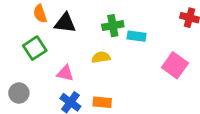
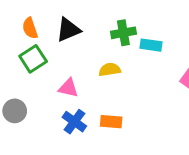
orange semicircle: (40, 14) -> (30, 28), moved
black triangle: (65, 23) -> (68, 30), turned -30

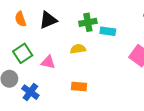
green square: (33, 59) -> (23, 53), moved
blue cross: (74, 122) -> (30, 92), moved

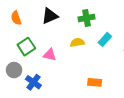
orange semicircle: (20, 19) -> (16, 18), moved
cyan rectangle: (108, 31) -> (105, 39), moved, turned -56
orange rectangle: (79, 87) -> (95, 82), moved

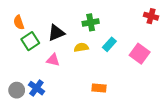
black triangle: (50, 16) -> (56, 33), moved
green square: (26, 47) -> (30, 41), moved
gray circle: (14, 70) -> (17, 90), moved

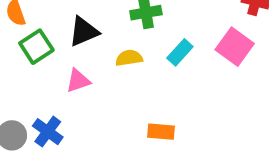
pink square: (140, 54) -> (235, 47), moved
pink triangle: (53, 60) -> (78, 81), turned -32

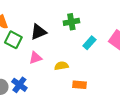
green square: (36, 47) -> (13, 40), turned -30
yellow semicircle: (129, 58) -> (61, 66), moved

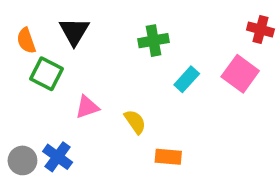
black triangle: (38, 32) -> (74, 31), moved, turned -36
yellow semicircle: (61, 66) -> (135, 122), turned 64

